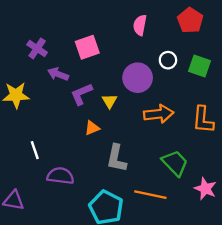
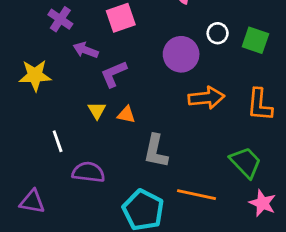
yellow triangle: (110, 101) -> (97, 110), moved
orange triangle: (92, 128) -> (126, 115), turned 35
green trapezoid: (175, 163) -> (246, 162), moved
pink star: (205, 189) -> (262, 203), moved

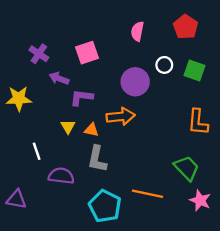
purple L-shape: (114, 74) -> (81, 97), turned 30
orange arrow: (206, 98) -> (121, 116), moved
gray L-shape: (156, 151) -> (97, 159), moved

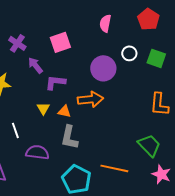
purple arrow: (59, 78) -> (35, 65), turned 30

